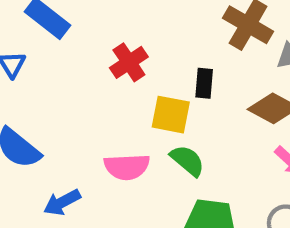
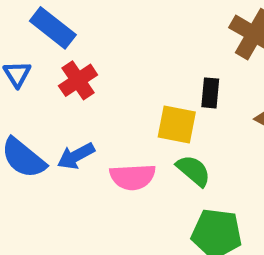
red cross: (129, 62) -> (78, 80), moved
blue arrow: (62, 202) -> (76, 156), moved

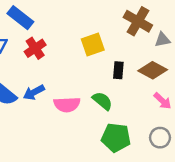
black rectangle: (210, 93) -> (118, 70), moved
yellow square: (177, 124) -> (93, 45), moved, turned -30

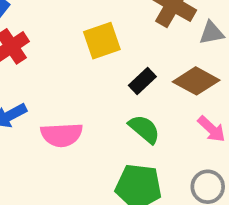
black rectangle: (118, 70) -> (142, 81), turned 42
green semicircle: (102, 101) -> (144, 129), moved

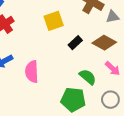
green semicircle: (144, 129) -> (88, 77), moved
pink semicircle: (62, 135) -> (32, 72), turned 90

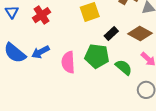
green pentagon: (73, 100) -> (97, 56), moved

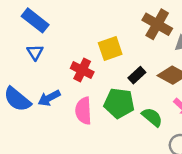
blue triangle: (12, 12) -> (35, 52), moved
red cross: (42, 15) -> (82, 70), moved, turned -30

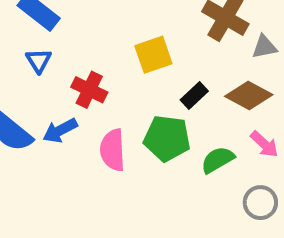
red cross: (82, 70) -> (89, 90), moved
green semicircle: (152, 117) -> (218, 160), turned -70

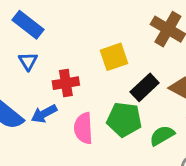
red cross: (89, 90) -> (66, 83), turned -35
black rectangle: (194, 96) -> (145, 87), size x1.4

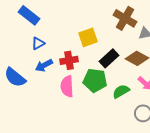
blue triangle: (28, 61) -> (38, 43), moved, turned 32
red cross: (66, 83) -> (69, 60), moved
blue arrow: (44, 114) -> (44, 65), moved

